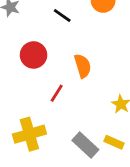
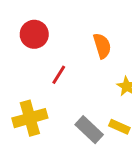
orange semicircle: (83, 66) -> (102, 46), moved

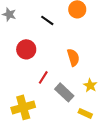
gray rectangle: (89, 130) -> (64, 92), moved

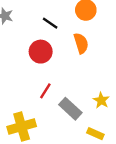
red circle: (26, 49) -> (41, 52), moved
orange semicircle: (73, 57) -> (81, 43), moved

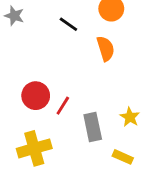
red circle: (41, 52) -> (36, 96), moved
gray rectangle: (70, 109) -> (93, 127), turned 35

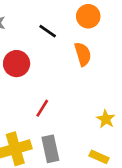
red circle: (36, 96) -> (17, 64), moved
gray rectangle: (93, 127) -> (50, 149), moved

